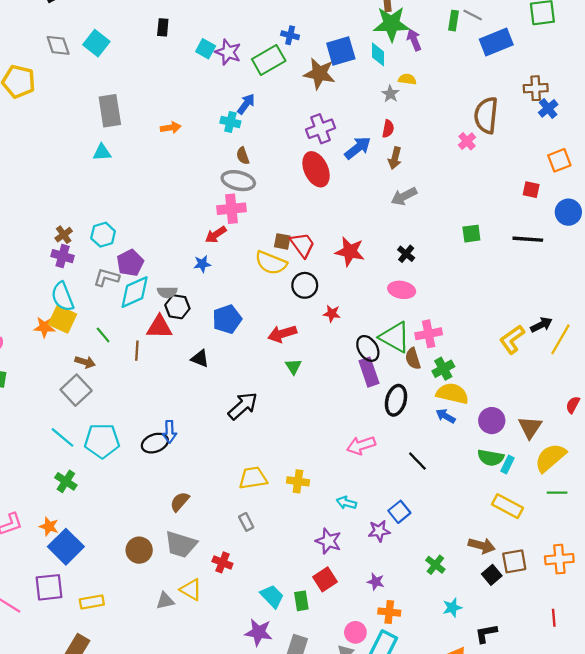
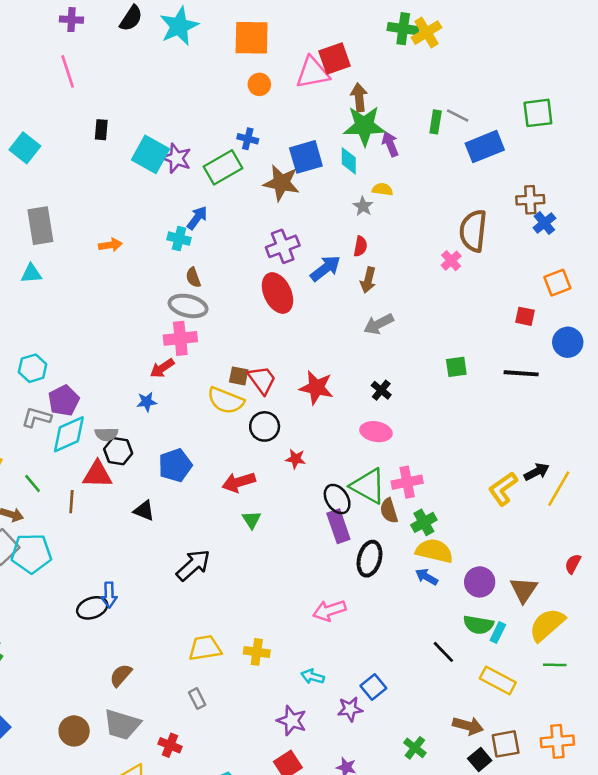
cyan square: (206, 49) -> (151, 154), size x1.6
cyan pentagon: (102, 441) -> (31, 553), moved
black line: (417, 461) -> (443, 652), moved

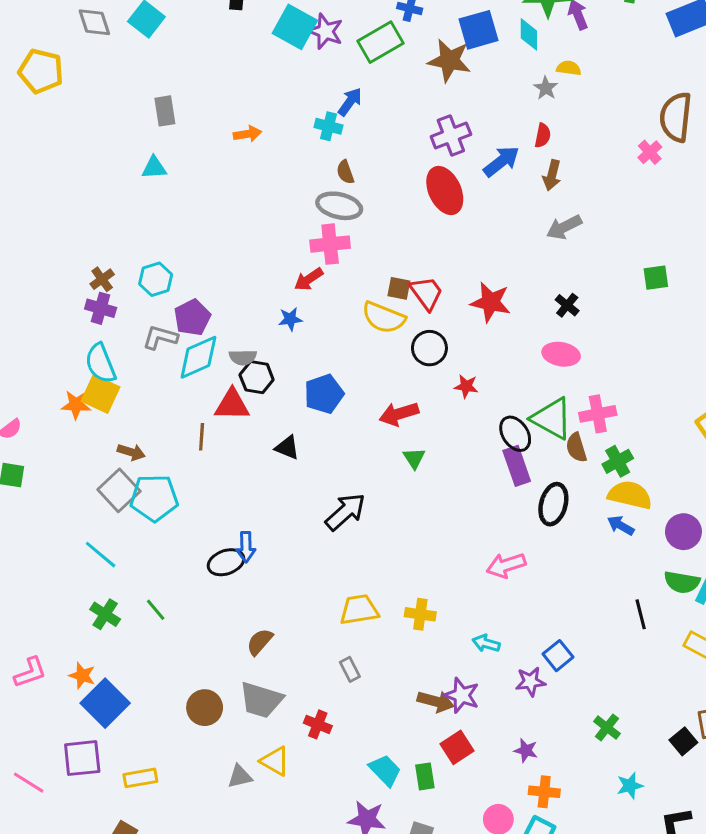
gray rectangle: (40, 226) -> (165, 111), size x0.7
green line: (33, 483) -> (156, 610), moved
black line: (443, 652) -> (641, 614), turned 30
brown arrow: (468, 726) -> (436, 701), moved

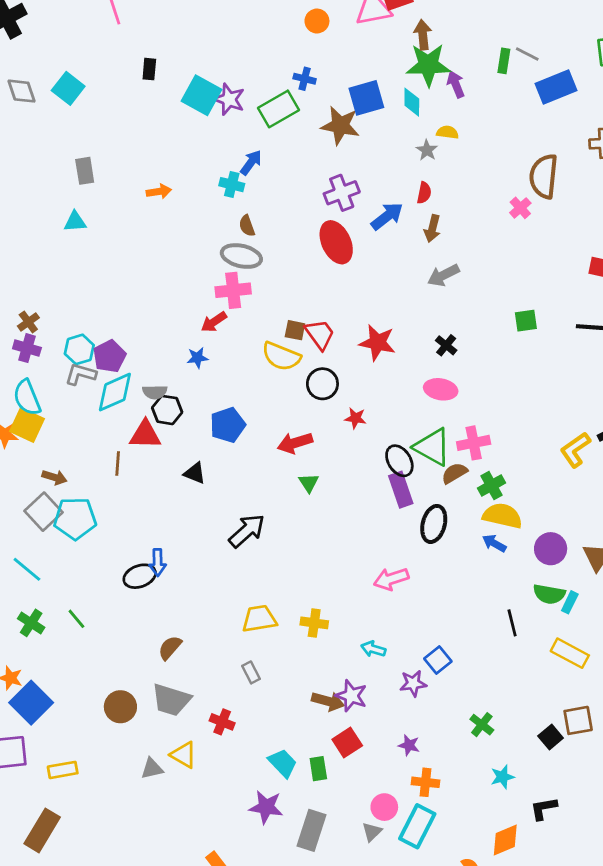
cyan hexagon: (156, 279) -> (79, 349), moved
brown semicircle: (576, 448) -> (454, 473), turned 76

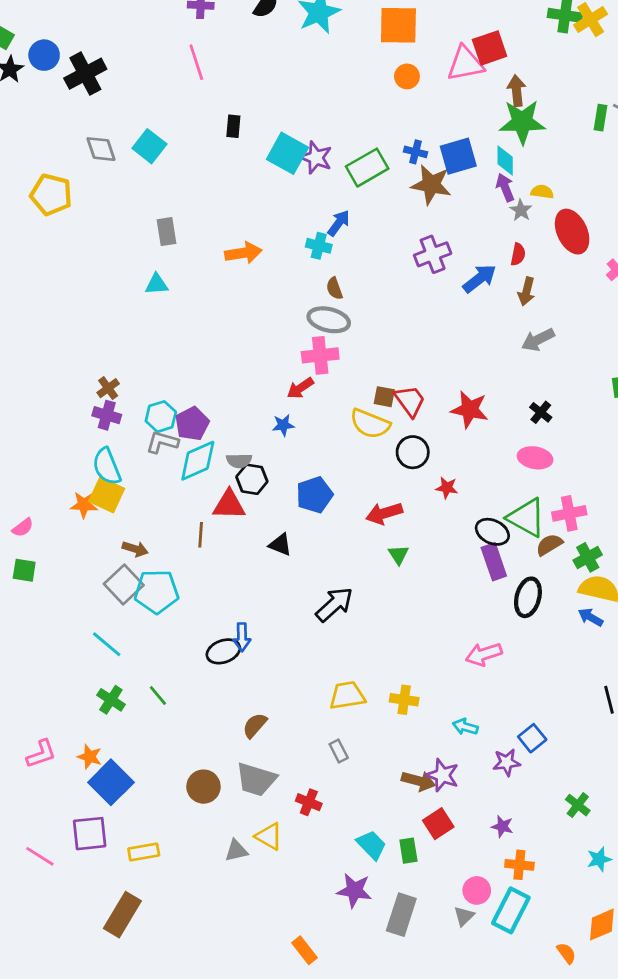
blue cross: (305, 79) -> (416, 152), moved
purple arrow: (456, 84) -> (505, 187), moved
orange arrow: (159, 191) -> (243, 253), size x1.4
red ellipse: (336, 242) -> (572, 232), moved
black ellipse: (399, 461) -> (492, 532), turned -32

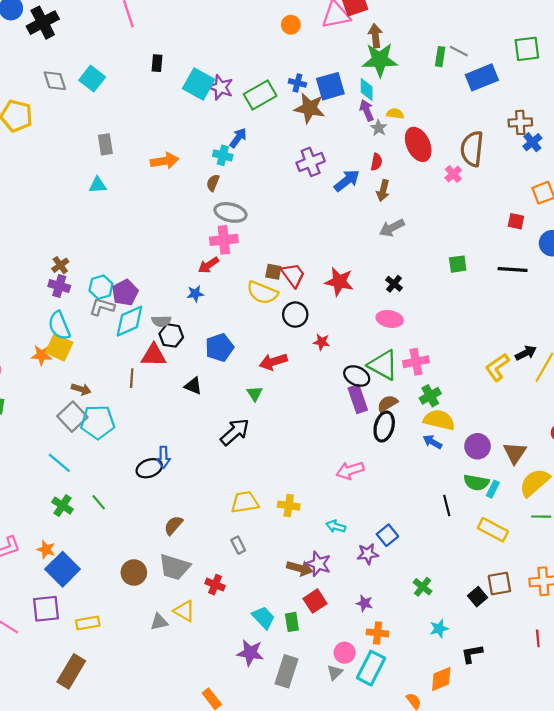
brown semicircle: (334, 288) -> (213, 183), moved, turned 42
brown semicircle: (549, 545) -> (387, 403), moved
green triangle: (398, 555) -> (255, 394), moved

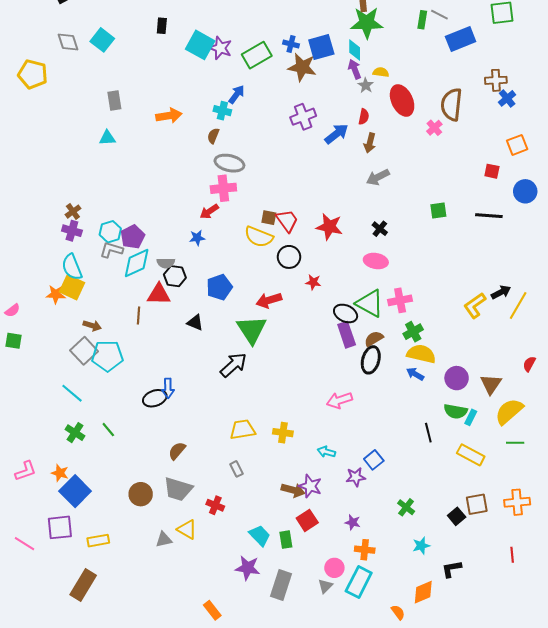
green triangle: (255, 394) -> (252, 330), size x2.0

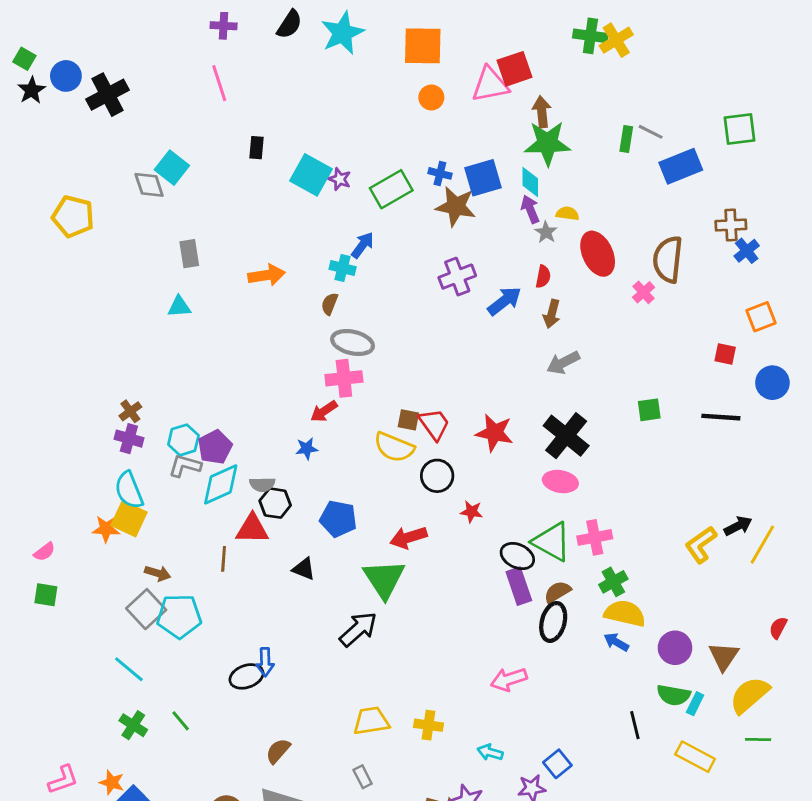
gray diamond: (68, 42) -> (149, 185), moved
purple star: (220, 48) -> (340, 179), size x0.7
black cross: (380, 229) -> (566, 436), size x2.0
blue pentagon: (219, 287) -> (338, 519), turned 30

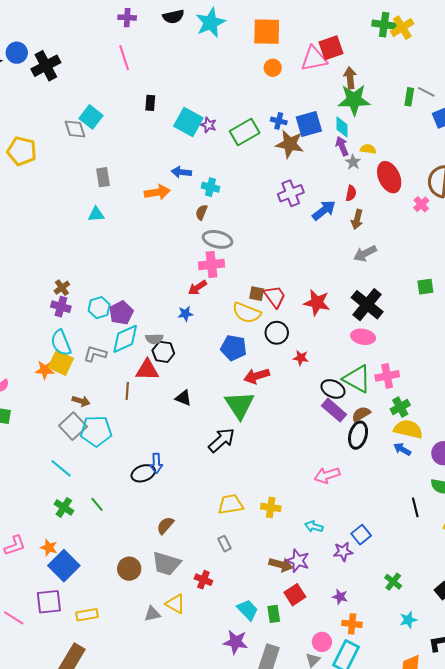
black semicircle: (289, 24) -> (173, 17), turned 45
blue arrow: (363, 245) -> (181, 172), moved, turned -120
gray L-shape: (185, 466) -> (95, 354), moved
blue pentagon: (338, 519) -> (234, 348), moved
purple rectangle: (519, 586) -> (334, 410), turned -30

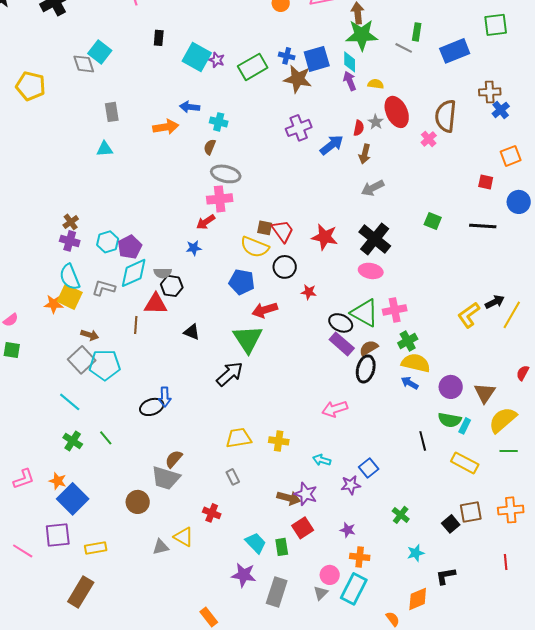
gray line: (426, 92) -> (404, 48), moved
gray star: (353, 162) -> (376, 122), moved
green square: (425, 287) -> (433, 221), turned 30
gray trapezoid: (166, 564) -> (166, 478), moved

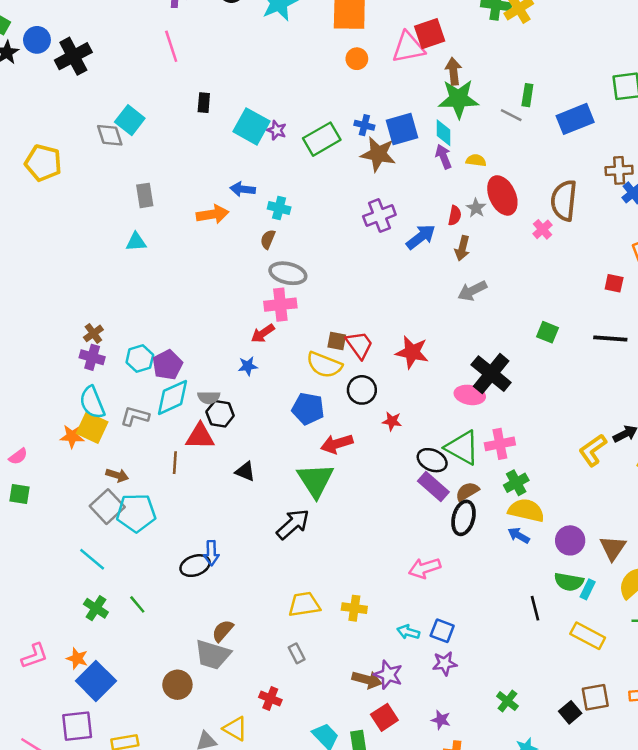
black cross: (375, 239) -> (491, 374), moved
blue square: (369, 468) -> (442, 631), moved, turned -30

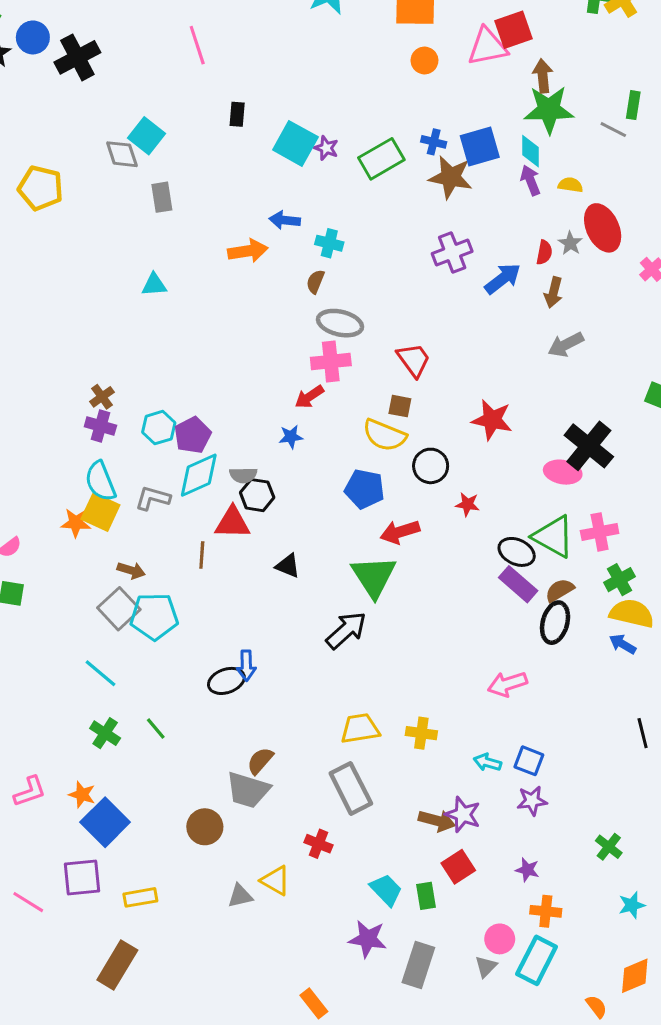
gray rectangle: (145, 195) -> (162, 197), moved
red trapezoid: (359, 345) -> (414, 360), moved
gray rectangle: (297, 653) -> (351, 788), size x2.0

